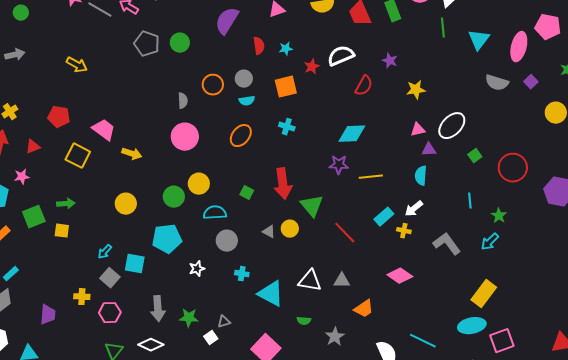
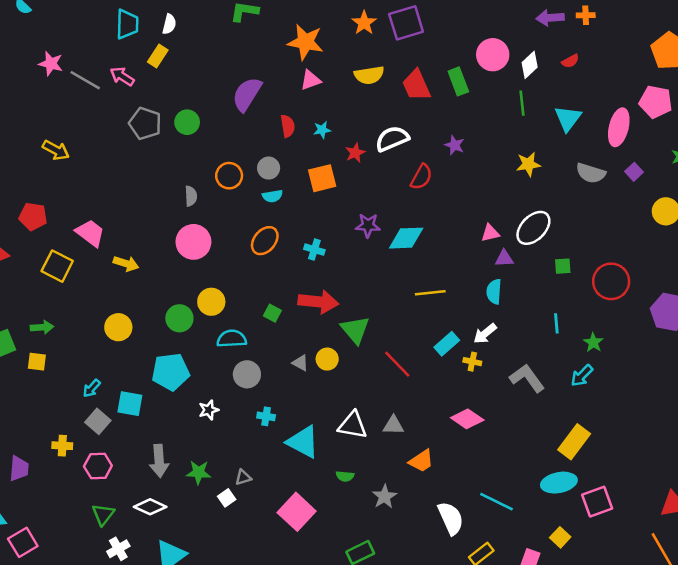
yellow star: (416, 90) -> (528, 164), moved
cyan cross: (287, 127) -> (314, 250), moved
green square: (475, 156) -> (563, 266), turned 32
purple star: (339, 165) -> (368, 225), moved
red arrow: (283, 184) -> (318, 302), turned -76

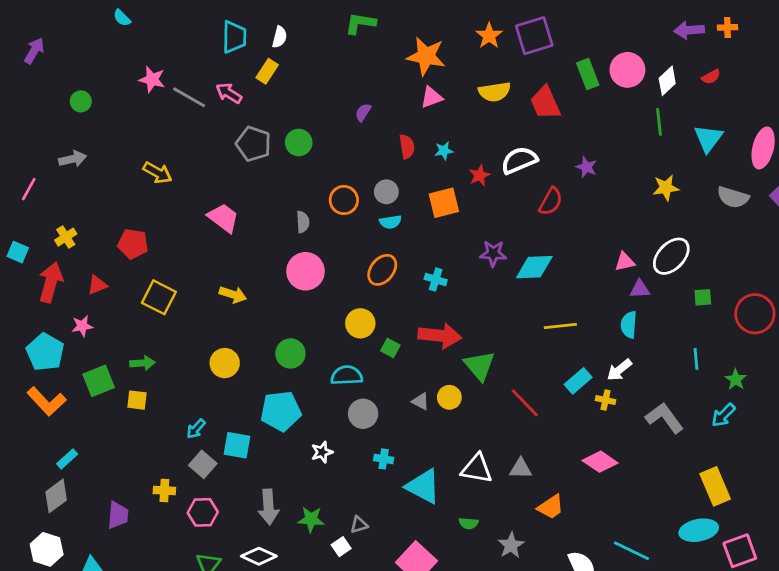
green rectangle: (458, 81) -> (588, 74), moved
purple semicircle: (247, 94) -> (363, 112), size x0.5
pink trapezoid: (90, 233) -> (223, 218), moved
yellow circle: (211, 302) -> (360, 323), moved
yellow rectangle: (574, 442) -> (715, 486), turned -60

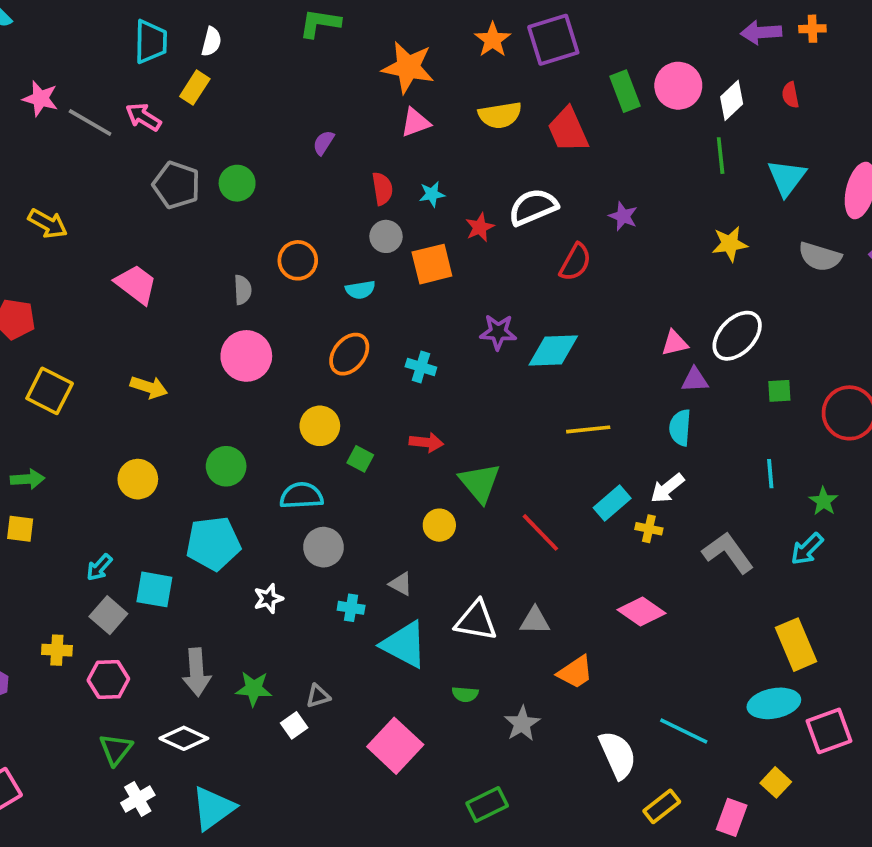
red semicircle: (711, 77) -> (790, 95), turned 108
gray circle: (386, 192) -> (386, 236), moved
red arrow: (440, 336) -> (426, 442), size x0.6
gray triangle: (421, 401) -> (401, 584), moved

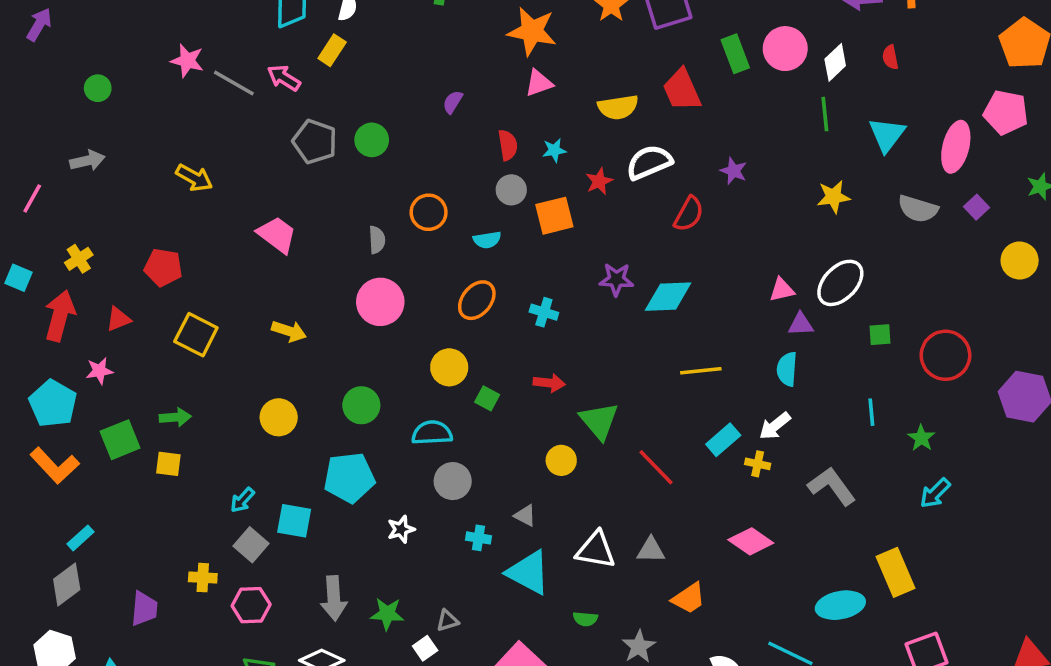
yellow semicircle: (500, 115) -> (618, 107), moved
cyan arrow: (807, 549) -> (935, 493), moved
cyan ellipse: (774, 703) -> (840, 605), moved

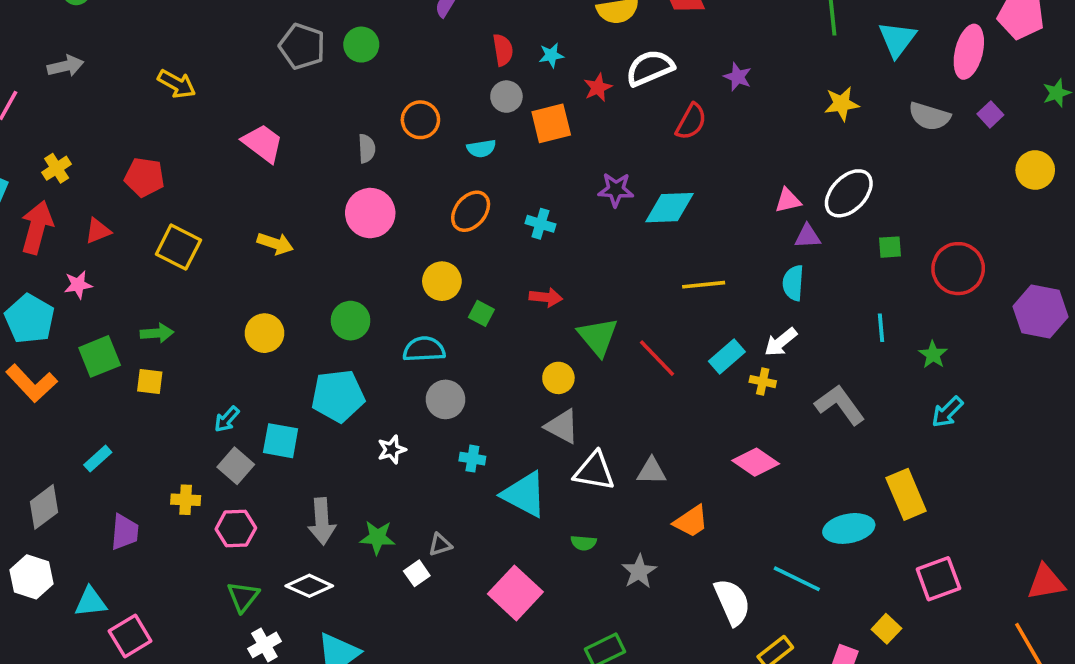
red line: (656, 467) -> (657, 358), moved
gray triangle: (525, 516) -> (562, 426), moved, size x1.5
cyan rectangle: (80, 538) -> (98, 459), moved

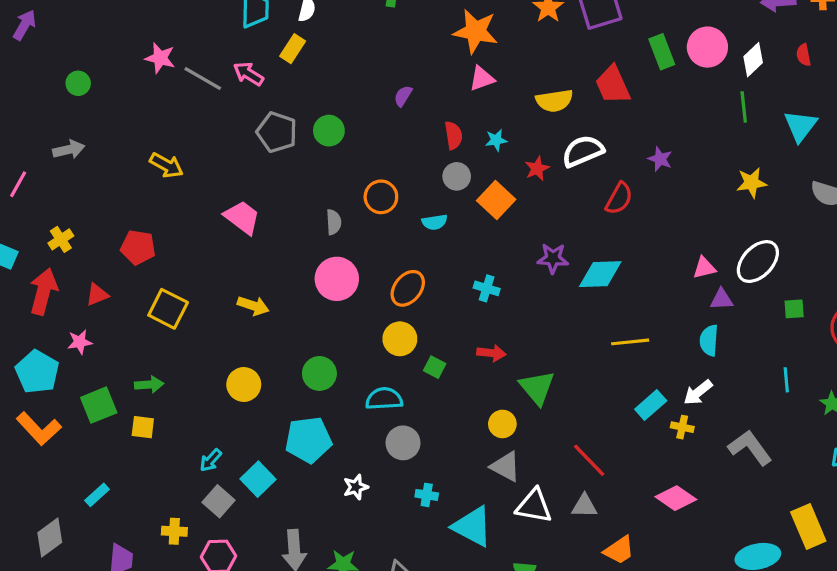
orange square: (551, 123) -> (496, 200), turned -33
orange ellipse: (471, 211) -> (408, 288), moved
red line: (657, 358) -> (589, 460), moved
cyan square: (281, 441) -> (258, 479), turned 36

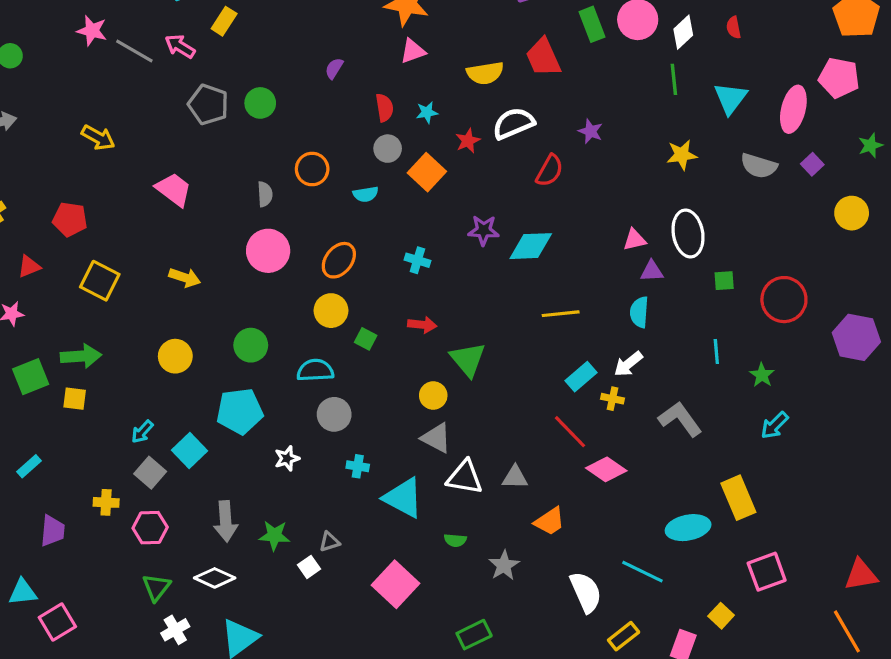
white ellipse: (758, 262) -> (688, 233), turned -54
green arrow: (149, 385) -> (81, 356), size x1.4
red line: (589, 460) -> (570, 432), moved

